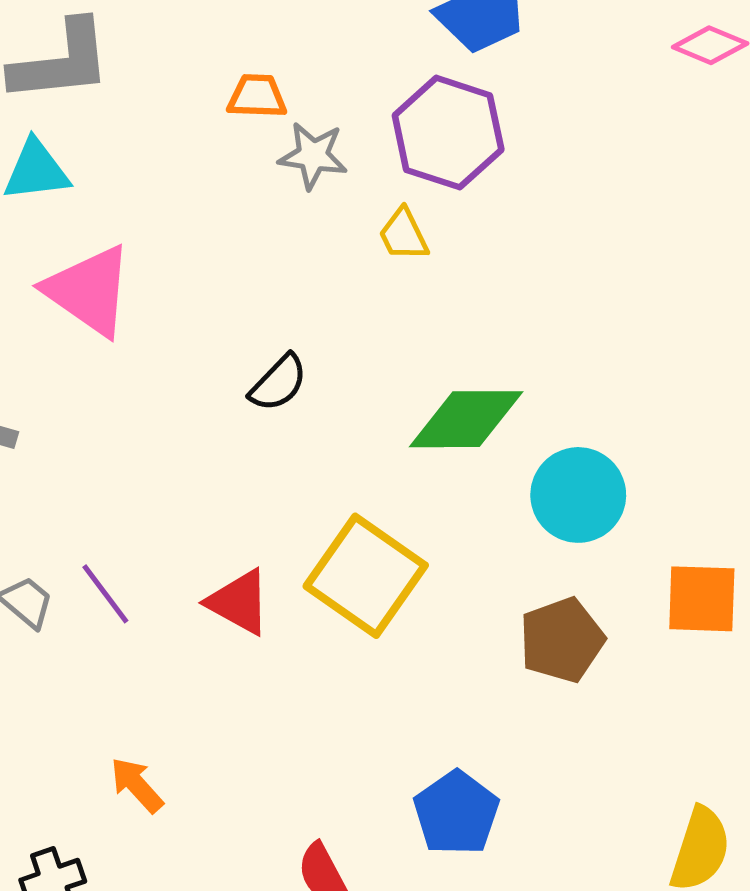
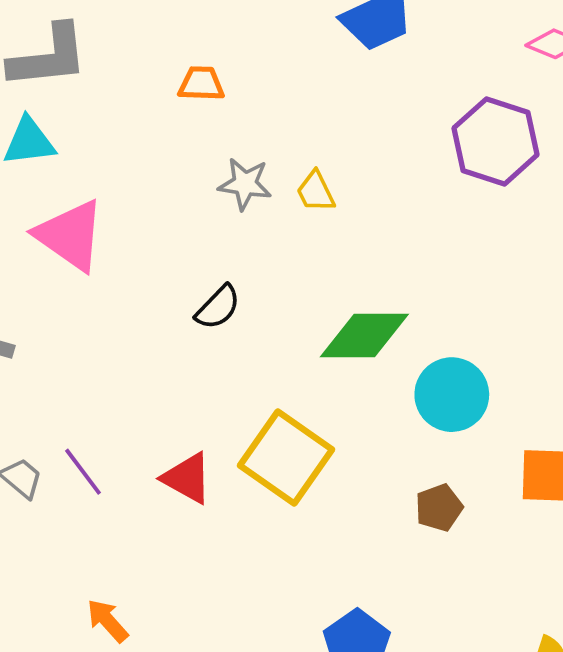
purple hexagon: (448, 133) -> (495, 141), moved
gray star: (313, 156) -> (245, 184), moved
brown pentagon: (562, 640) -> (439, 508), size x0.7

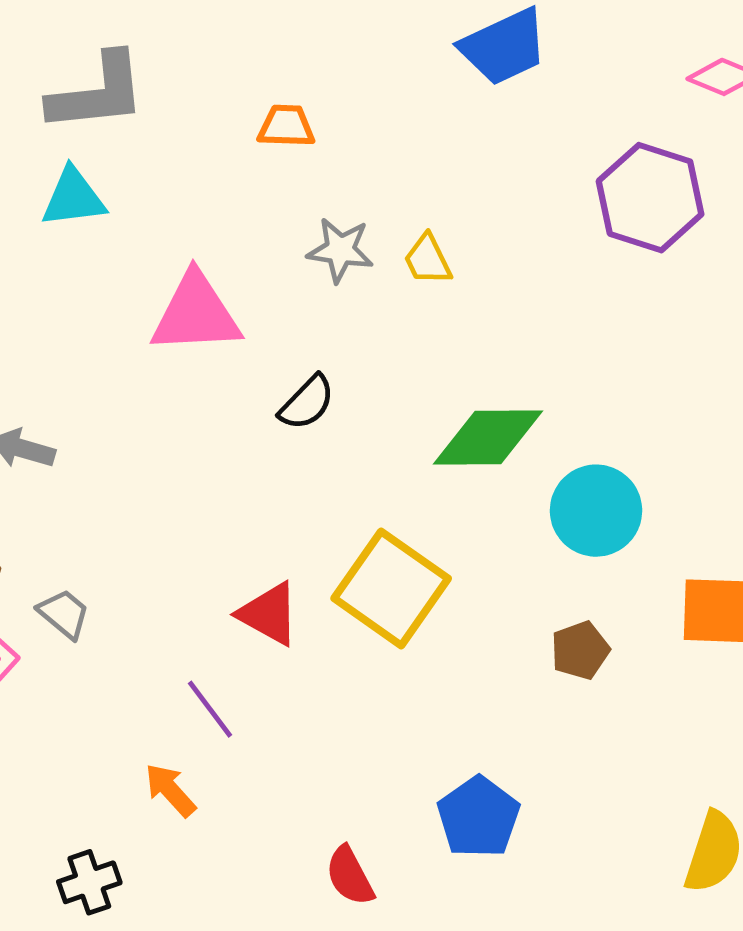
pink triangle: (70, 235) -> (196, 314), moved, turned -38
purple line: (83, 472) -> (210, 709), moved

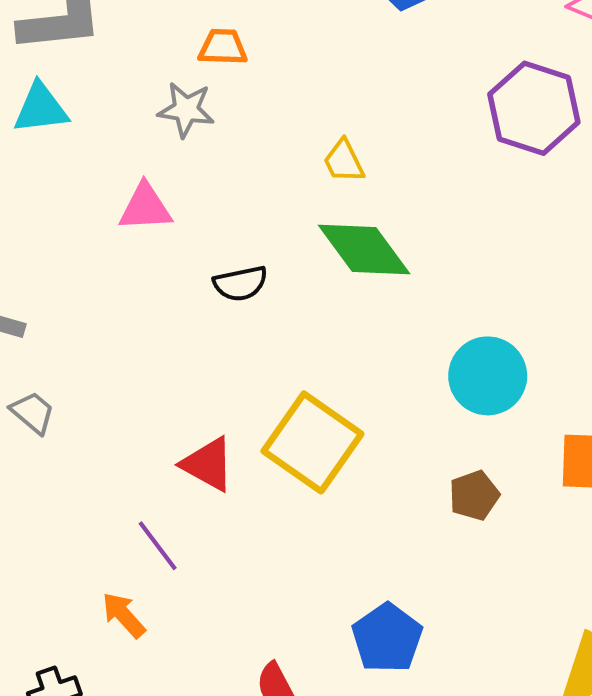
gray star: (340, 250) -> (186, 110), moved
pink triangle: (196, 314) -> (145, 207), size x0.7
black semicircle: (307, 403) -> (240, 283), turned 34
green diamond: (488, 437) -> (364, 250), moved, turned 54
gray trapezoid: (64, 614) -> (33, 413), moved

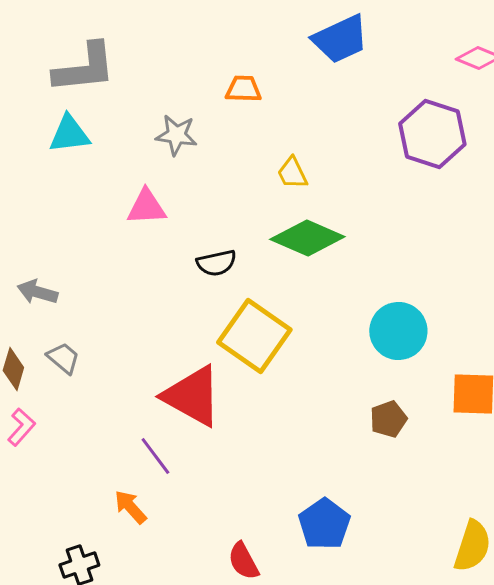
orange trapezoid: (223, 47) -> (243, 89), moved
green diamond: (364, 250) -> (307, 238), turned -30
yellow square: (312, 442) -> (254, 336), moved
red triangle: (208, 464) -> (192, 396), size x1.5

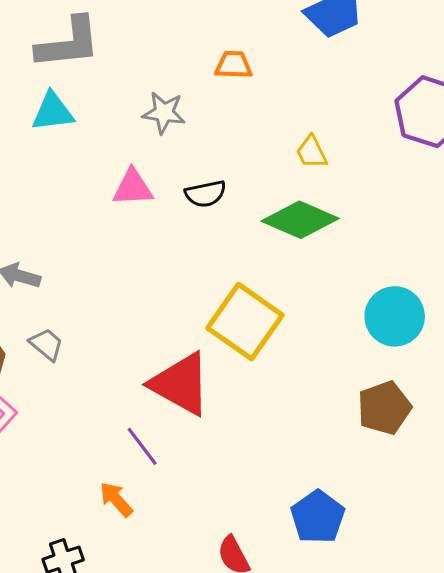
yellow trapezoid: (292, 173) -> (312, 152), moved
black semicircle: (216, 263) -> (205, 194), moved
brown pentagon: (388, 419) -> (384, 408), size x1.4

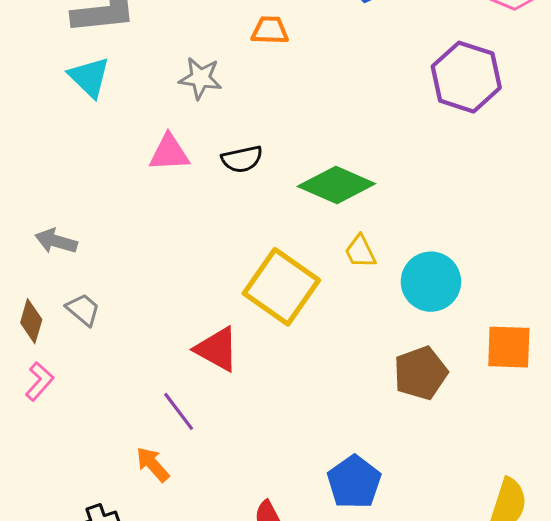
cyan triangle: (53, 112) -> (89, 77), turned 51
yellow trapezoid: (312, 152) -> (360, 252), moved
red triangle: (181, 384) -> (217, 349), size x0.7

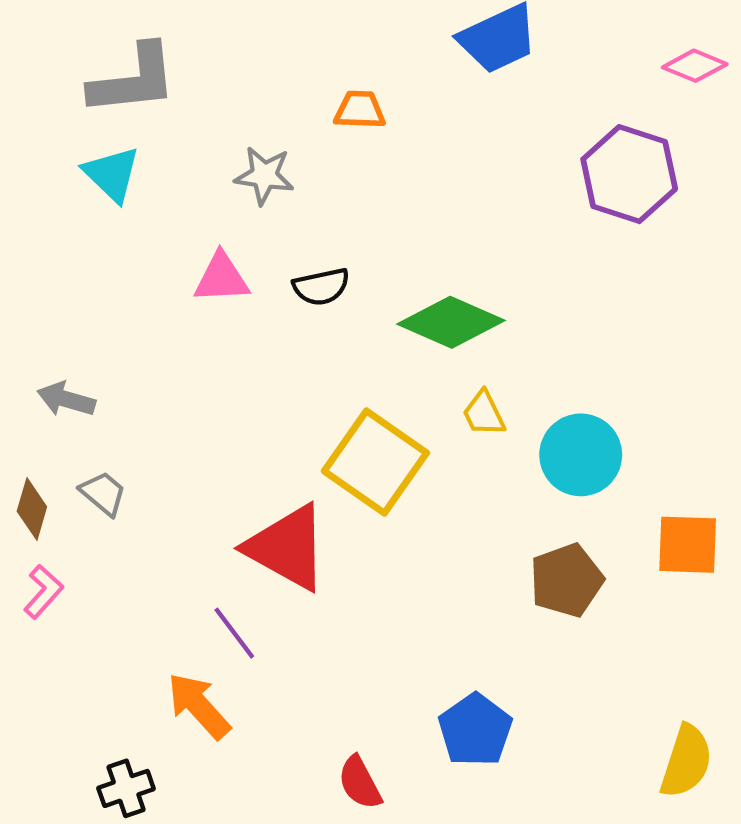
red triangle: (217, 349) -> (287, 548), size x1.4
orange arrow: (153, 464) -> (199, 706), size x1.4

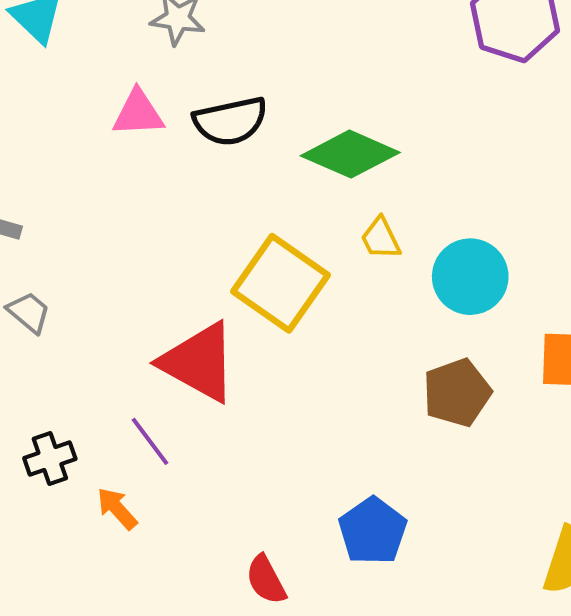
black semicircle: (321, 287) -> (230, 121), size x1.4
orange arrow: (199, 706) -> (117, 509), size x0.7
black cross: (126, 788) -> (50, 458), moved

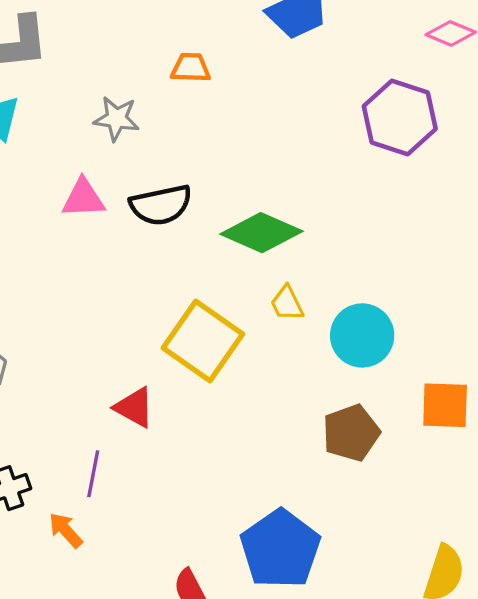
red triangle: (199, 362) -> (134, 407), size x0.6
purple line: (150, 441) -> (93, 474), turned 48
blue pentagon: (373, 531) -> (280, 549), size x1.4

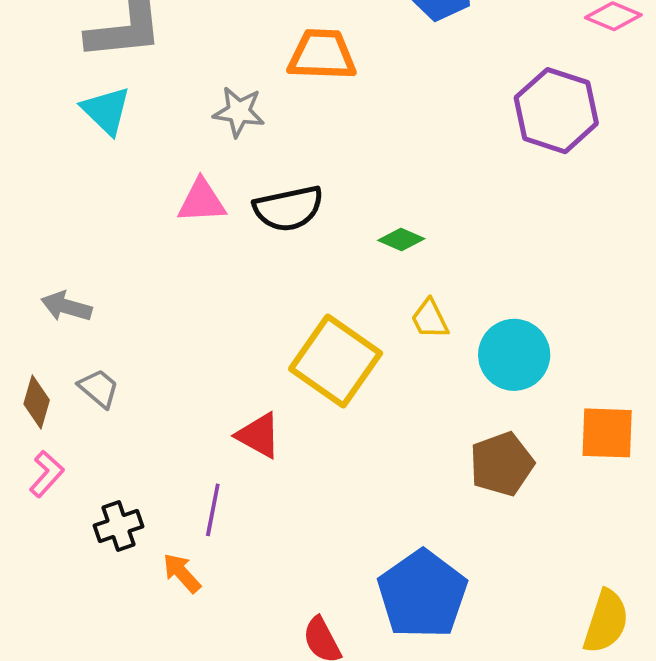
orange trapezoid: (191, 68) -> (322, 55), size x1.5
green diamond: (261, 233) -> (401, 239), size x0.5

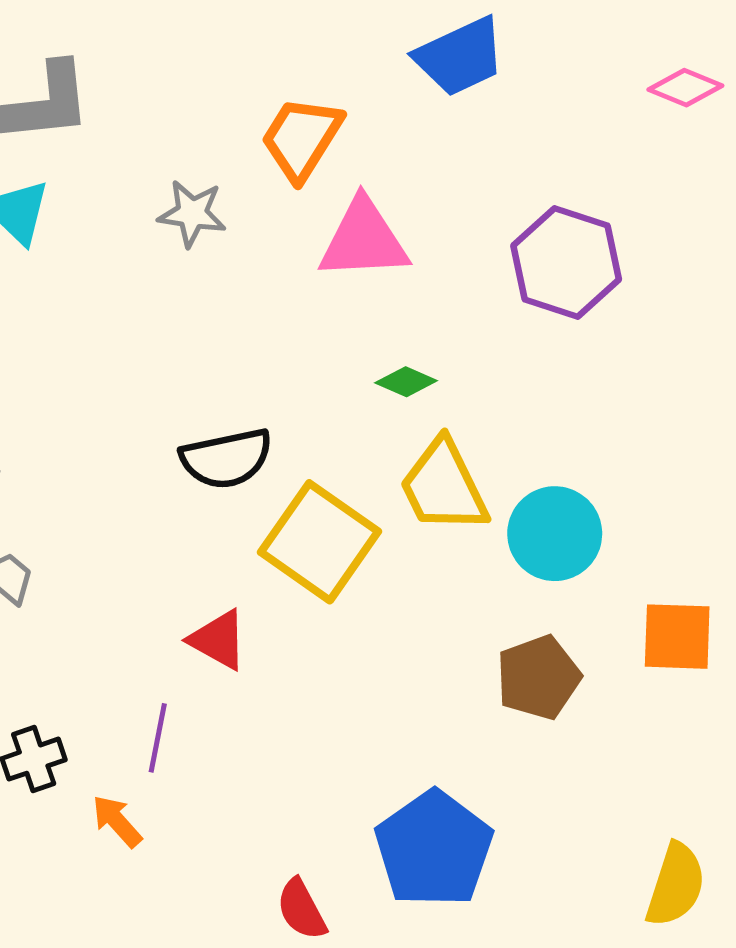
orange trapezoid: (322, 55) -> (302, 138), turned -60
purple hexagon: (556, 111) -> (566, 262), moved
pink triangle: (202, 201) -> (364, 240), moved, size x1.4
black semicircle: (288, 208) -> (226, 458), moved
yellow trapezoid: (430, 319) -> (444, 486), size x1.8

